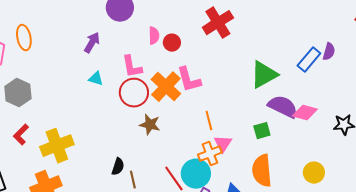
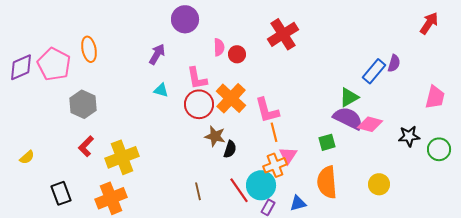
green triangle: (264, 75) -> (349, 97), moved, size x0.7
pink L-shape: (189, 80) -> (267, 110), moved
black semicircle: (118, 167) -> (230, 149), moved

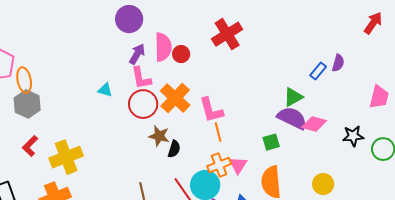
pink semicircle: (219, 47) -> (163, 47), size x1.6
orange ellipse: (89, 49) -> (24, 80), moved
purple arrow: (157, 54) -> (137, 54), moved
blue rectangle: (374, 71) -> (318, 71), size x0.7
pink triangle: (288, 155) -> (238, 165), moved

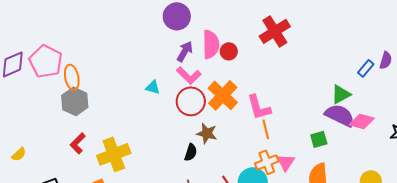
pink L-shape: (141, 78) -> (189, 75), turned -35
black semicircle: (174, 149) -> (191, 152), moved

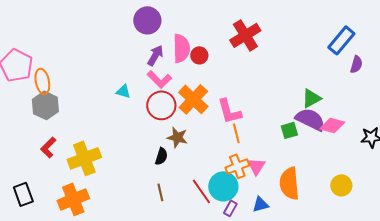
blue rectangle: (366, 68) -> (341, 40), moved, size x1.6
green square: (319, 139) -> (289, 130), moved

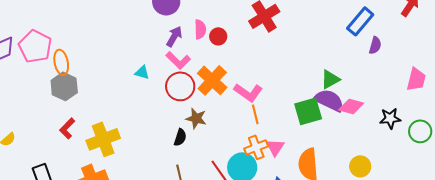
pink semicircle: (181, 48) -> (200, 29), size x0.7
pink L-shape: (229, 111) -> (248, 92), turned -40
green square: (289, 130) -> (308, 111), size x1.6

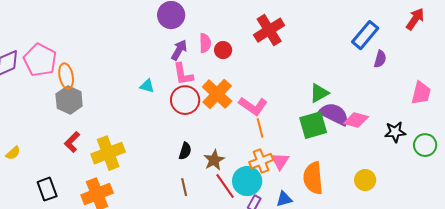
pink L-shape: (178, 60) -> (183, 74), turned 35
green triangle: (330, 79) -> (319, 93), moved
brown star: (196, 118) -> (214, 160), moved, turned 30

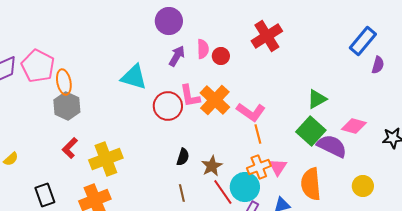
pink L-shape: (183, 74) -> (190, 96), moved
cyan triangle: (147, 86) -> (134, 77), moved, size x1.8
red circle: (185, 100) -> (168, 106), moved
purple semicircle: (334, 114) -> (332, 146), moved
green square: (313, 125) -> (311, 131), turned -32

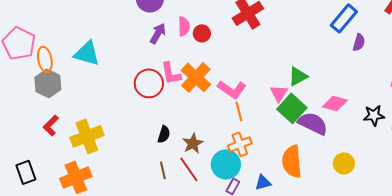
cyan triangle: (134, 77) -> (87, 53), moved
pink triangle: (278, 167) -> (279, 93), moved
red line: (223, 192) -> (189, 169), moved

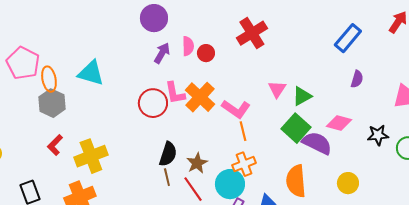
purple semicircle: (359, 42) -> (357, 79), moved
pink triangle: (279, 93) -> (277, 89), moved
black semicircle: (164, 134) -> (168, 154), size x1.4
brown line: (163, 170) -> (167, 177), moved

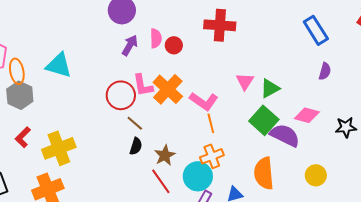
red cross: (252, 33) -> (220, 25), turned 36
blue rectangle: (348, 38) -> (316, 30), turned -72
black semicircle: (168, 154) -> (136, 146), size x0.7
brown line: (167, 177) -> (135, 123), moved, turned -36

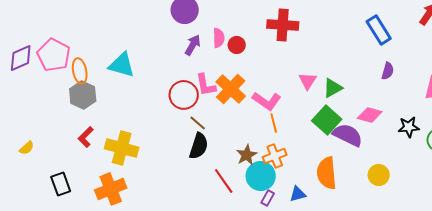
black semicircle: (136, 146) -> (199, 146), size x1.5
yellow cross: (59, 148) -> (122, 148), turned 36
brown star: (165, 155) -> (247, 155), moved

